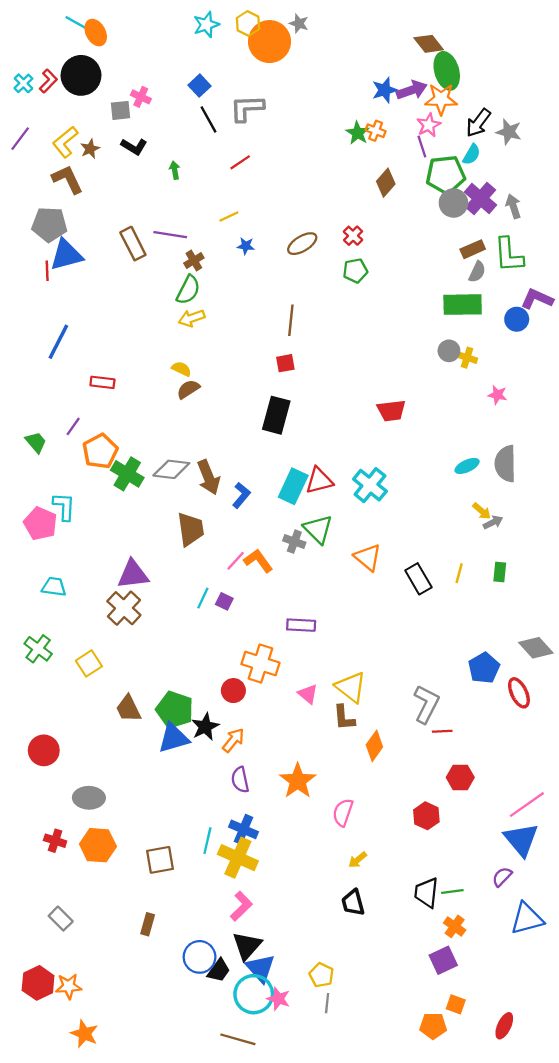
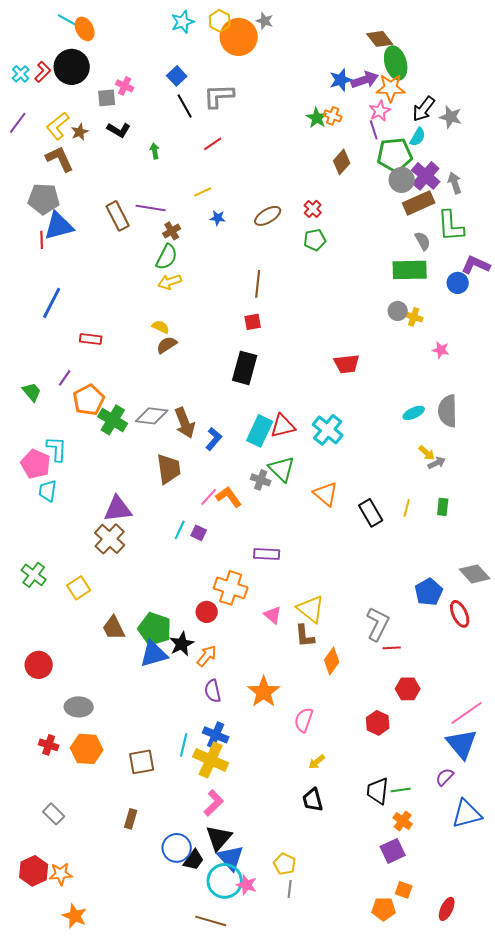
brown rectangle: (473, 249) -> (419, 203), moved, size x1.4
gray semicircle: (477, 272) -> (423, 241), turned -54
cyan trapezoid: (54, 587) -> (48, 491), moved, turned -90

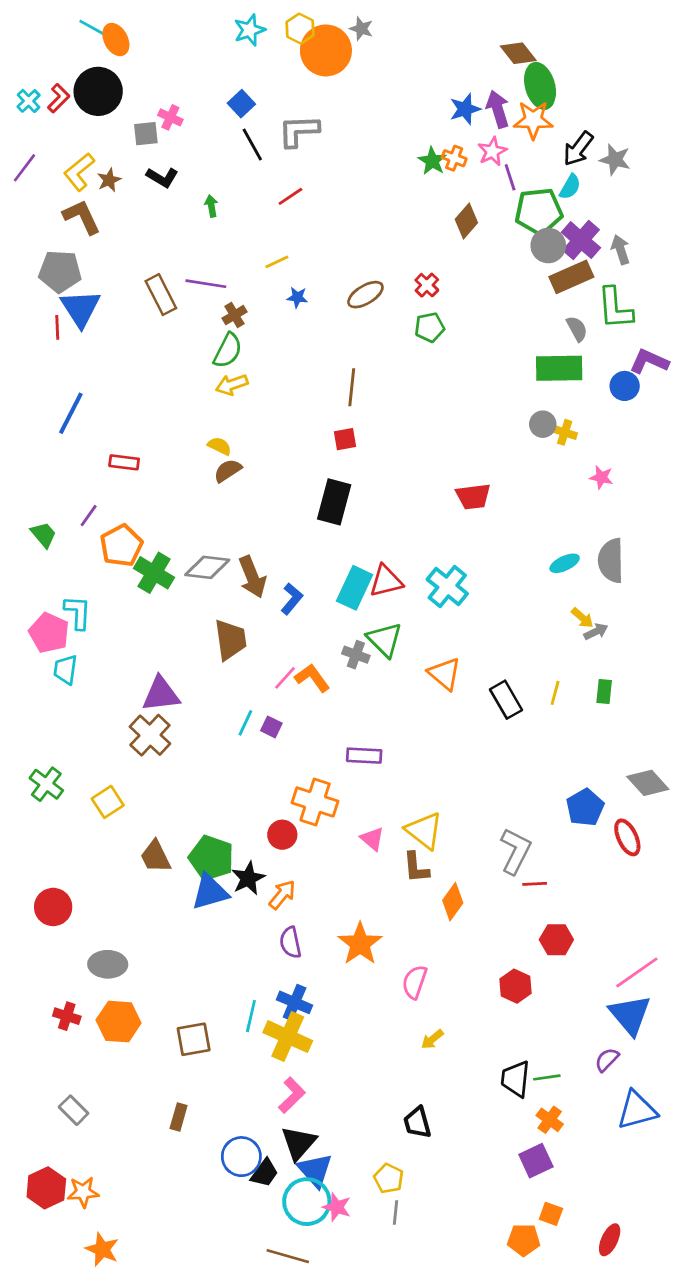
purple arrow: (365, 80) -> (498, 109), turned -88
pink star: (380, 111) -> (492, 151), moved
blue triangle: (59, 226) -> (80, 308), turned -48
black trapezoid: (313, 800) -> (417, 1122), moved

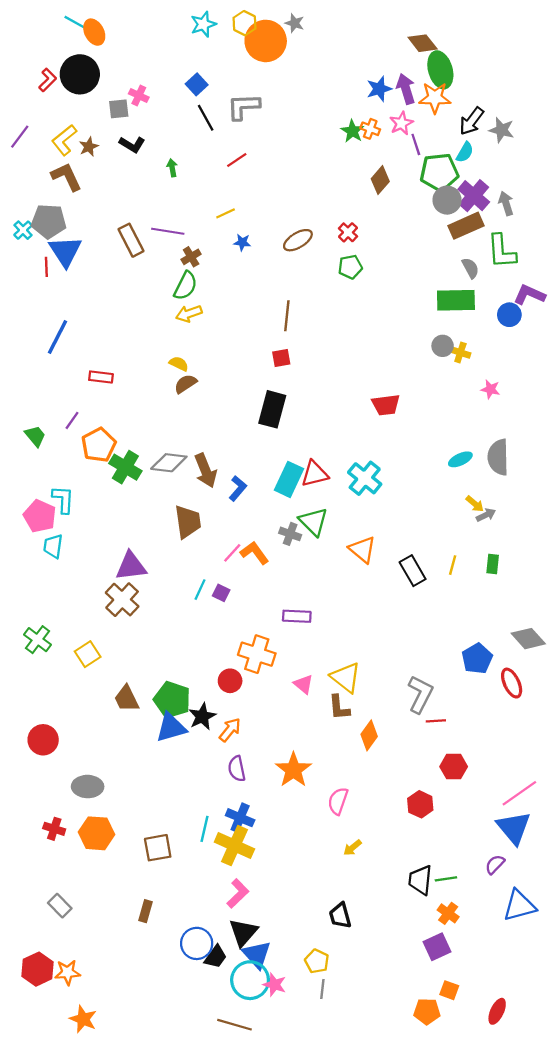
cyan cross: (29, 101) -> (23, 230), moved

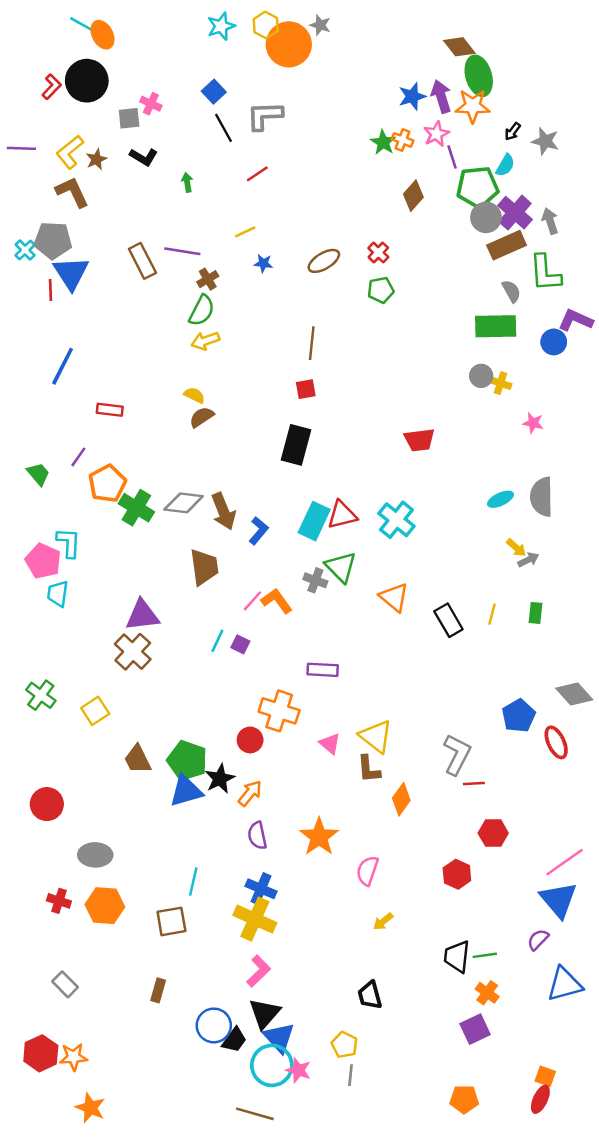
black arrow: (472, 121) -> (513, 131), size x0.6
purple line: (20, 137) -> (21, 148), turned 55
cyan line: (204, 829) -> (193, 882), moved
orange square: (449, 990) -> (545, 1076), moved

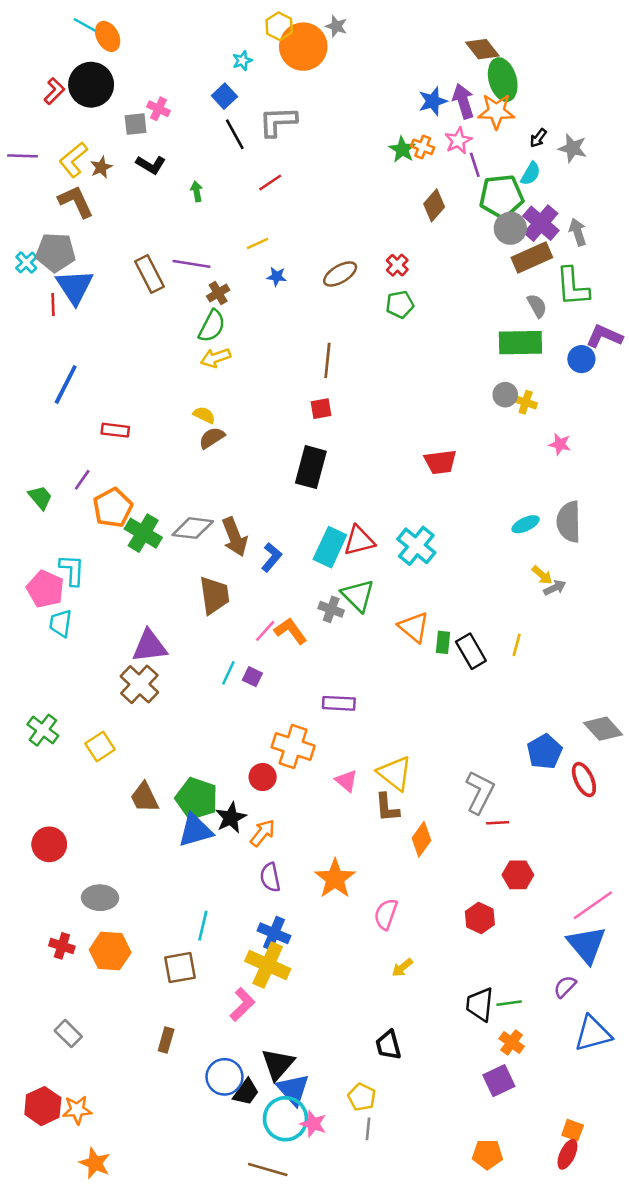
cyan star: (221, 26) -> (242, 61), moved, size x0.7
green rectangle: (536, 613) -> (443, 642), moved
pink L-shape: (259, 971) -> (242, 1004), moved

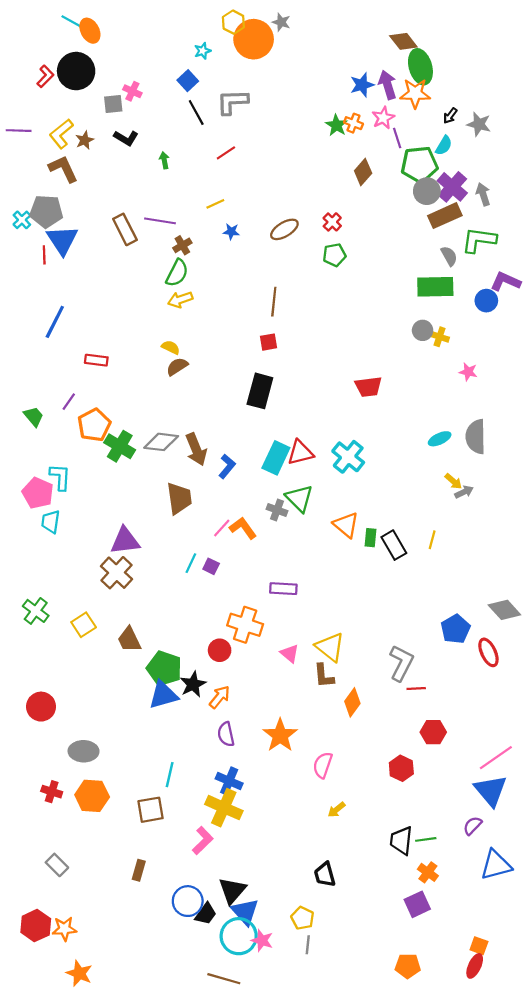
green L-shape: (573, 287) -> (479, 240), turned 102
brown trapezoid: (144, 797) -> (129, 640), moved

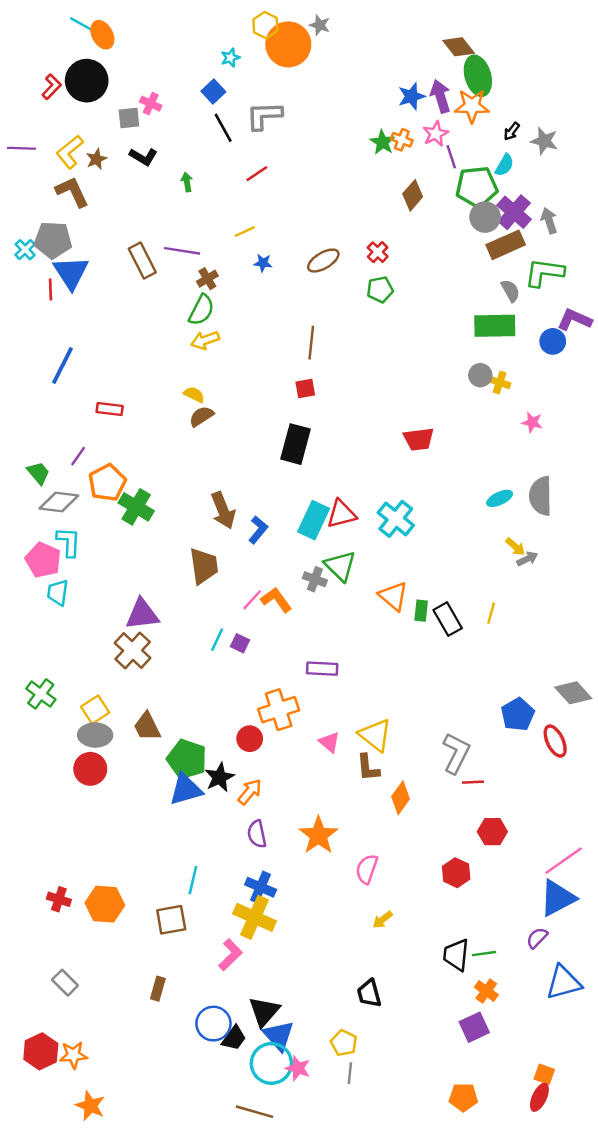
gray diamond: (161, 442) -> (59, 502), moved
orange cross: (245, 625) -> (279, 710), turned -36
red circle: (41, 707) -> (90, 769), moved
gray ellipse: (84, 751) -> (95, 735), moved
blue triangle: (491, 791) -> (558, 898), turned 42

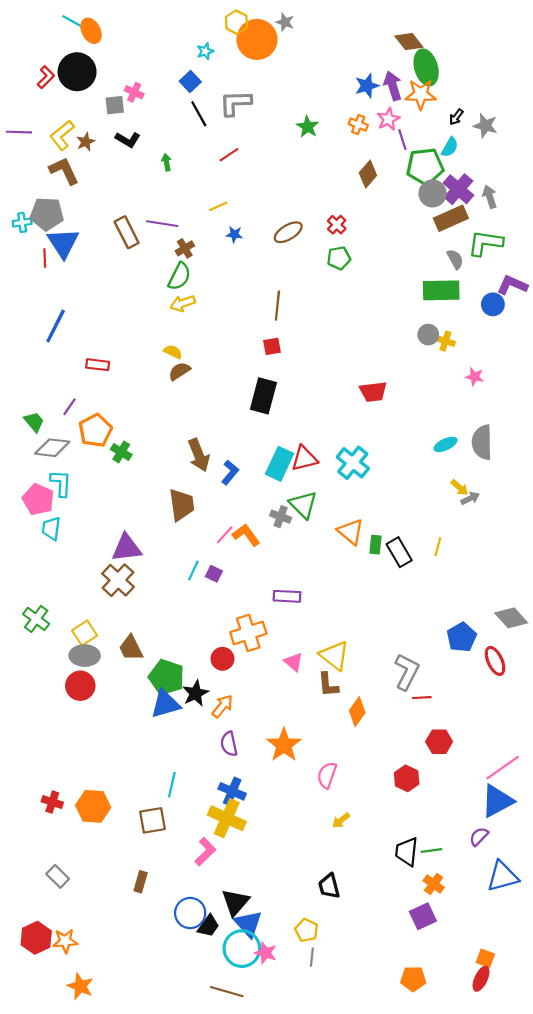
green star: (382, 142) -> (308, 127), moved
cyan cross: (25, 250) -> (22, 223), turned 36
green cross: (136, 507) -> (121, 452), size x0.7

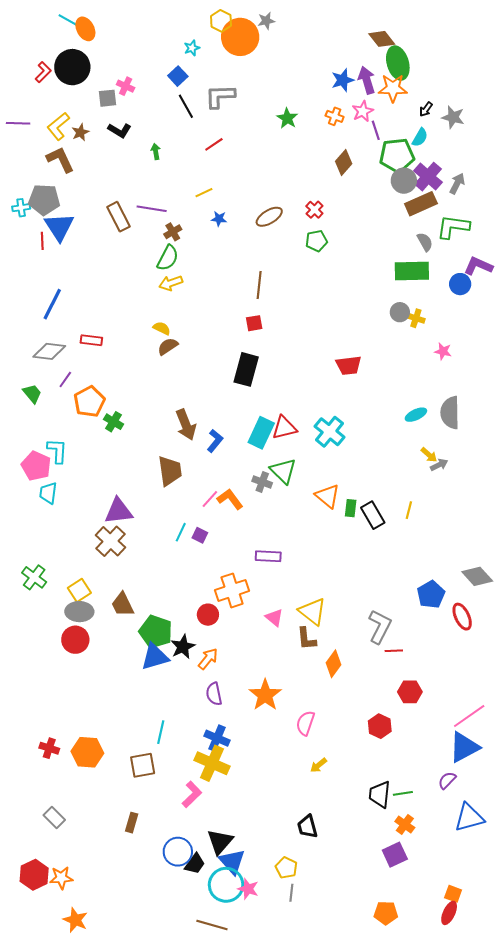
gray star: (285, 22) -> (266, 21), turned -30
gray arrow: (490, 197) -> (457, 184), turned 45
gray diamond: (52, 448) -> (49, 351), moved

